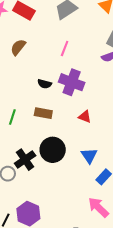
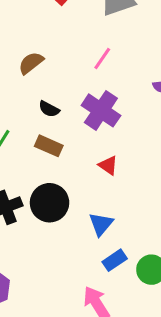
brown semicircle: (18, 47) -> (31, 63), moved
black semicircle: (45, 84) -> (49, 109), moved

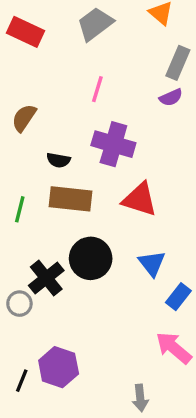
brown rectangle: (49, 146) -> (71, 199), size x1.4
red triangle: (108, 165) -> (140, 199), size x1.6

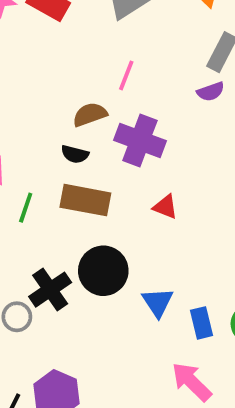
brown semicircle: (24, 118) -> (90, 114), moved, turned 32
red triangle: (140, 199) -> (165, 207), size x0.6
blue triangle: (152, 263) -> (158, 302), moved
blue rectangle: (178, 297) -> (202, 323), turned -56

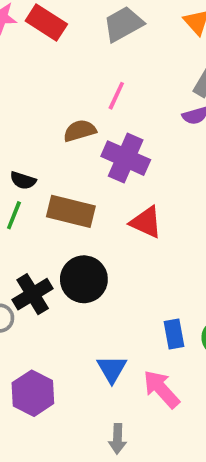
black semicircle: (75, 154) -> (23, 180), moved
red triangle: (165, 207) -> (146, 222), size x1.4
blue triangle: (158, 302) -> (112, 369), moved

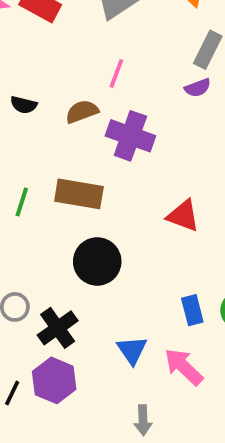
black semicircle: (23, 180) -> (24, 105), moved
red triangle: (146, 222) -> (183, 216), moved
black cross: (33, 294) -> (58, 328), moved

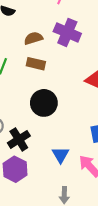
brown semicircle: (82, 112) -> (33, 38), moved
brown rectangle: (79, 194) -> (36, 64), size x0.7

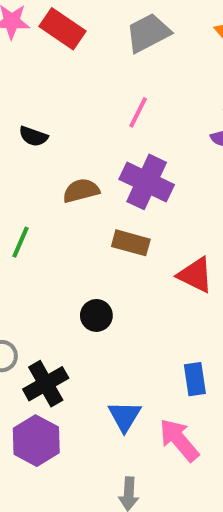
brown rectangle: (36, 64) -> (131, 243), moved
black circle: (44, 103) -> (96, 315), size x0.6

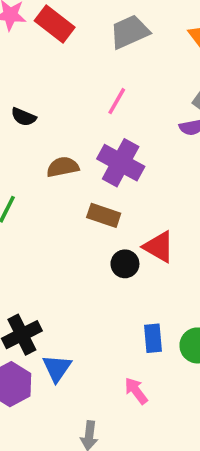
black circle: (96, 315) -> (125, 264), moved
blue triangle: (125, 416) -> (57, 368), moved
pink arrow: (179, 440) -> (136, 391), size x0.7

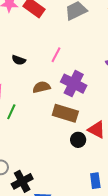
pink line: (117, 101) -> (56, 55), moved
brown rectangle: (104, 215) -> (65, 113), size x1.4

